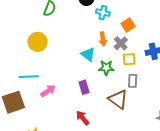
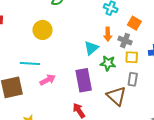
orange square: (128, 25) -> (134, 23), turned -32
gray cross: (121, 43) -> (125, 41), turned -32
cyan triangle: (88, 54) -> (91, 48), turned 35
purple rectangle: (84, 87) -> (84, 80), size x1.6

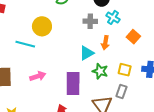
gray cross: (125, 41) -> (90, 21), moved, turned -32
cyan line: (30, 64) -> (25, 44), moved

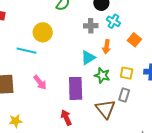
pink arrow: (38, 76) -> (40, 82), turned 70

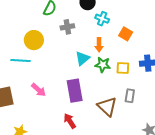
gray cross: (91, 26) -> (67, 27), moved
green star: (102, 75) -> (103, 65), moved
gray rectangle: (124, 95) -> (130, 96), moved

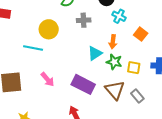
purple rectangle: (75, 91) -> (83, 84), turned -60
gray rectangle: (130, 96) -> (137, 96), turned -56
brown triangle: (107, 107) -> (115, 90), moved

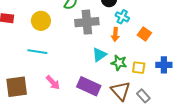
gray cross: (84, 20) -> (87, 22), size x1.6
yellow circle: (49, 29) -> (41, 21), moved
orange arrow: (113, 42) -> (115, 34), moved

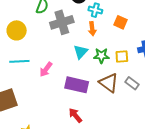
pink arrow: (53, 82) -> (46, 69), moved, turned 91

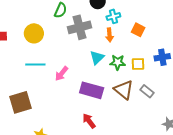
cyan cross: (95, 10) -> (113, 16), turned -32

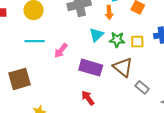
gray rectangle: (147, 91) -> (142, 87), moved

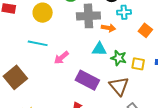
orange arrow: (109, 12) -> (108, 28), moved, turned -88
cyan triangle: (96, 35) -> (99, 49), turned 35
brown square: (20, 79) -> (15, 77), turned -35

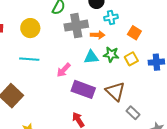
pink arrow: (61, 58) -> (64, 70), moved
green star: (119, 58) -> (111, 55), moved
yellow square: (138, 64) -> (131, 59), moved, turned -32

